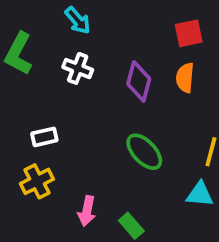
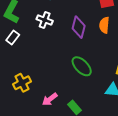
white rectangle: (44, 137) -> (13, 38), moved, turned -40
pink arrow: (87, 211) -> (50, 99), turned 42

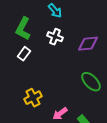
purple diamond: (79, 27) -> (88, 44), turned 70

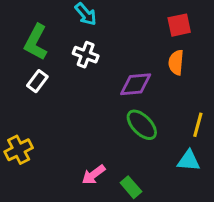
purple diamond: (88, 44) -> (136, 84), moved
yellow cross: (33, 98) -> (19, 150), moved

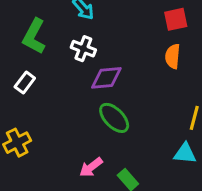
white rectangle: (37, 81) -> (25, 82), moved
purple diamond: (136, 84) -> (106, 78), moved
green ellipse: (142, 125) -> (114, 118), moved

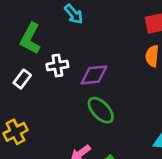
white cross: (83, 49) -> (57, 66), moved, turned -30

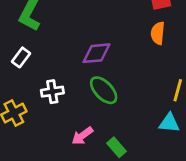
white cross: (57, 66) -> (52, 92), moved

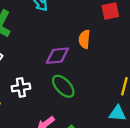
orange semicircle: (158, 33) -> (84, 39), moved

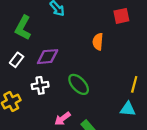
purple diamond: (57, 56) -> (48, 57), moved

